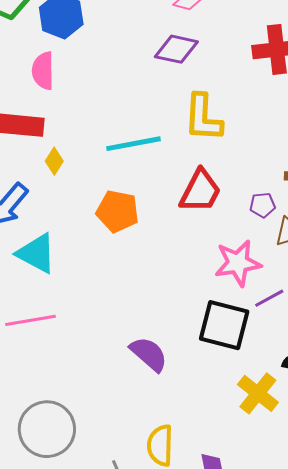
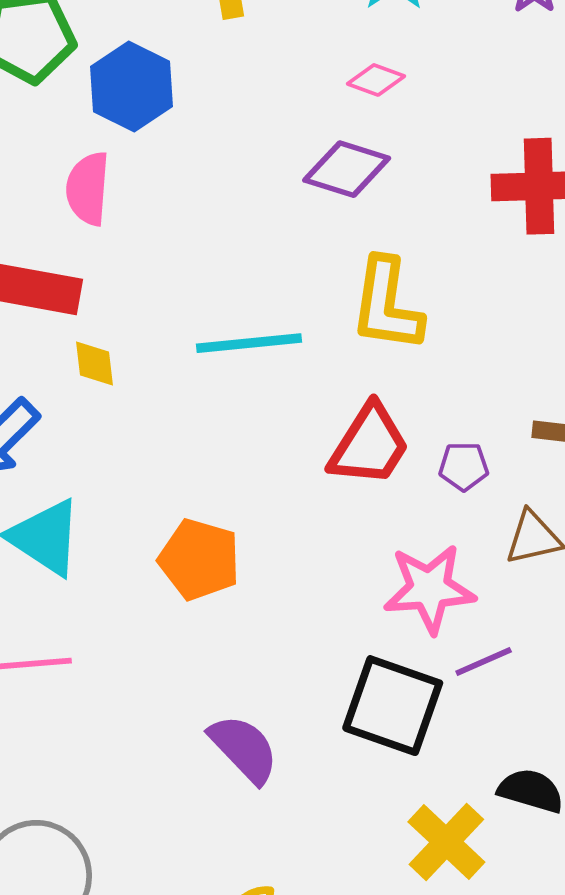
yellow diamond: (54, 161) -> (94, 364), turned -44
purple pentagon: (263, 205) -> (464, 466), moved
orange pentagon: (118, 211) -> (199, 559), moved

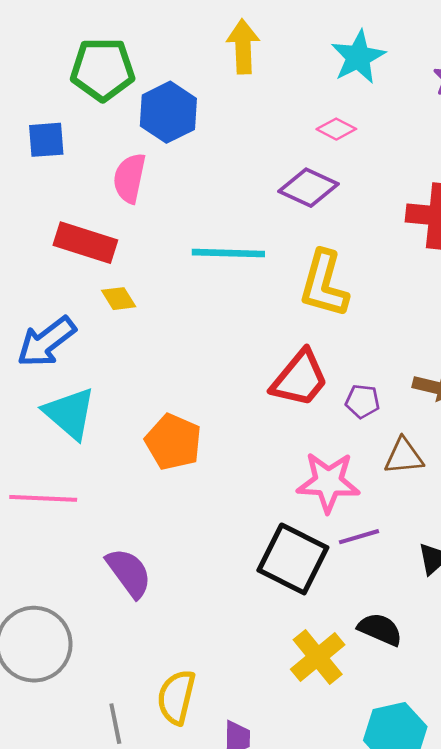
cyan line: (249, 343) -> (228, 253), moved
yellow diamond: (94, 364) -> (119, 299), turned -32
purple semicircle: (244, 749) -> (129, 573), moved

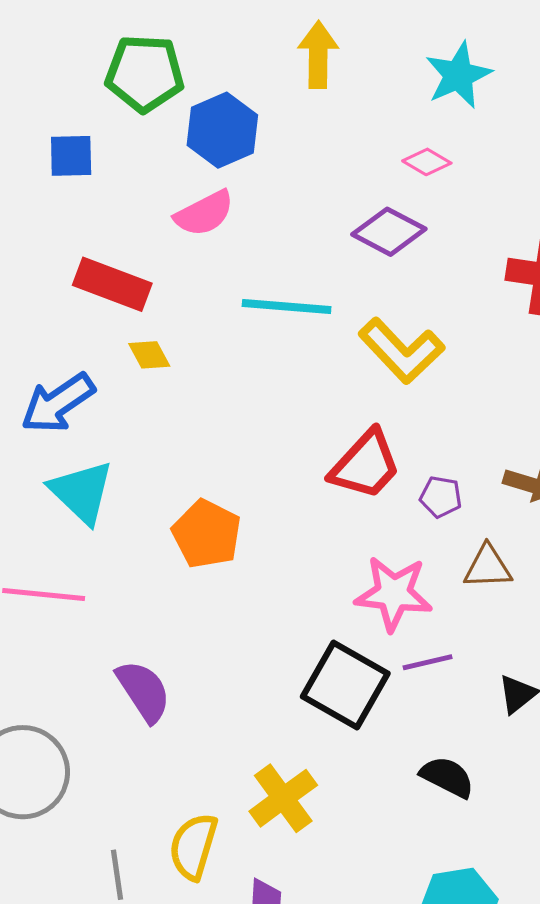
pink semicircle: (129, 178) -> (204, 213), moved, turned -132
yellow L-shape: (324, 284) -> (401, 351), turned -62
yellow cross: (318, 657) -> (283, 798), moved

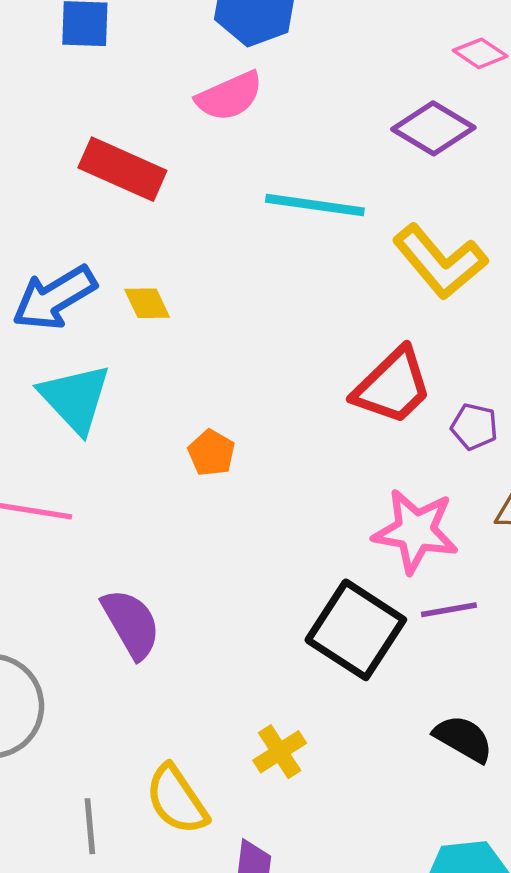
yellow diamond: (149, 355) -> (147, 303), moved
orange pentagon: (207, 534) -> (211, 453), size x0.6
yellow cross: (283, 798) -> (280, 752), size x0.7
yellow semicircle: (193, 846) -> (177, 800), turned -54

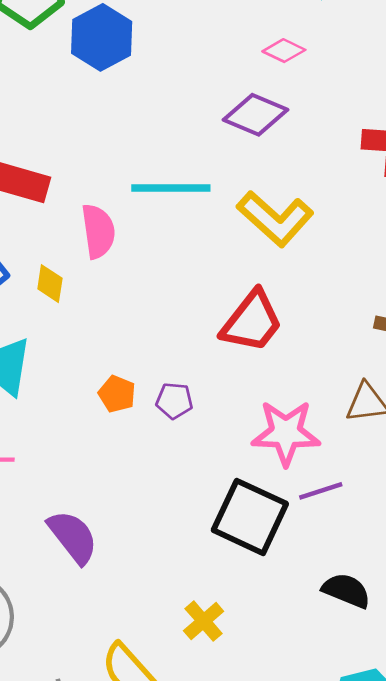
pink semicircle: (229, 96) -> (98, 231), moved, turned -66
yellow diamond: (147, 303) -> (50, 284), turned 42
purple pentagon: (474, 427) -> (174, 401), moved

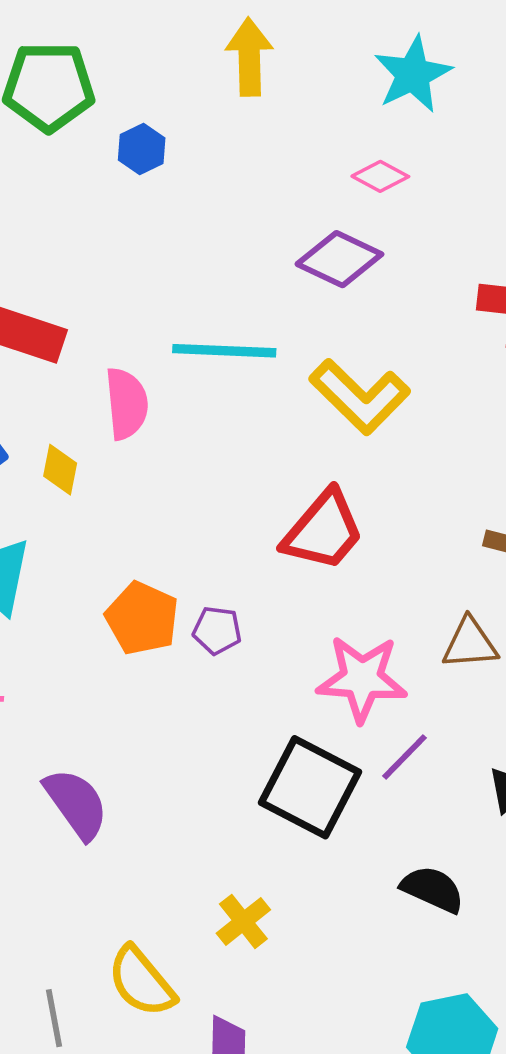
blue hexagon: (102, 37) -> (142, 149), size x0.6
orange pentagon: (117, 394) -> (142, 618), size x1.5
purple line: (321, 491) -> (405, 757), turned -30

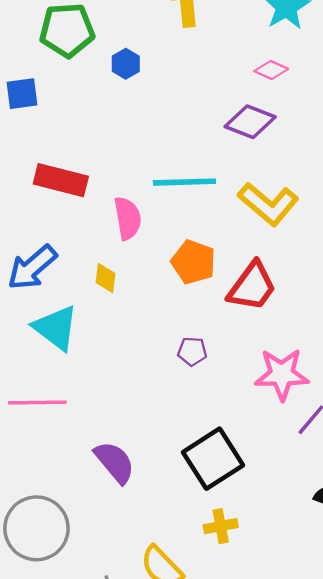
yellow diamond: (60, 470) -> (106, 278), moved
orange pentagon: (142, 618) -> (193, 262), moved
black square: (310, 787) -> (213, 459), moved, turned 34
yellow cross: (243, 921) -> (221, 526), turned 32

